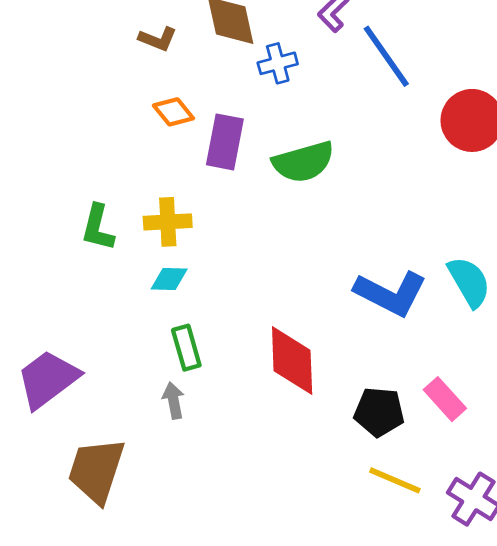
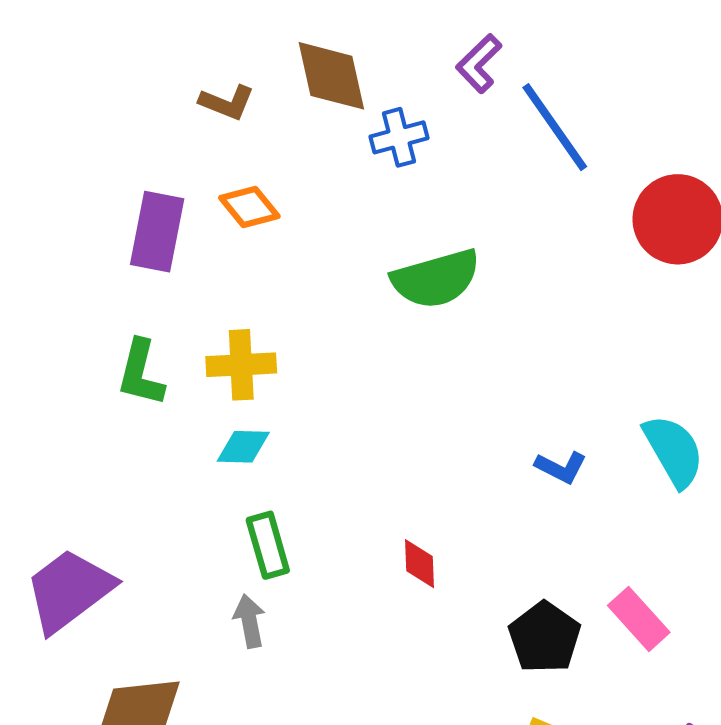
purple rectangle: (225, 142) -> (157, 232), moved
blue L-shape: (391, 293) -> (561, 467), size x0.5
red diamond: (292, 360) -> (419, 564), size x0.5
black pentagon: (379, 412) -> (545, 637), turned 30

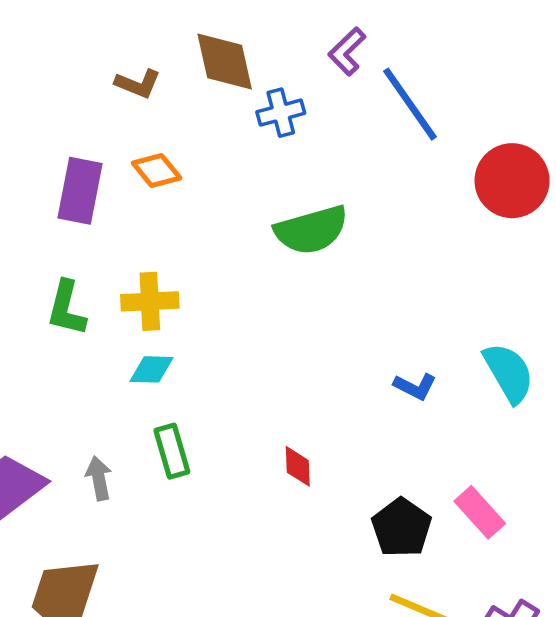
gray arrow: (249, 621) -> (99, 478), moved

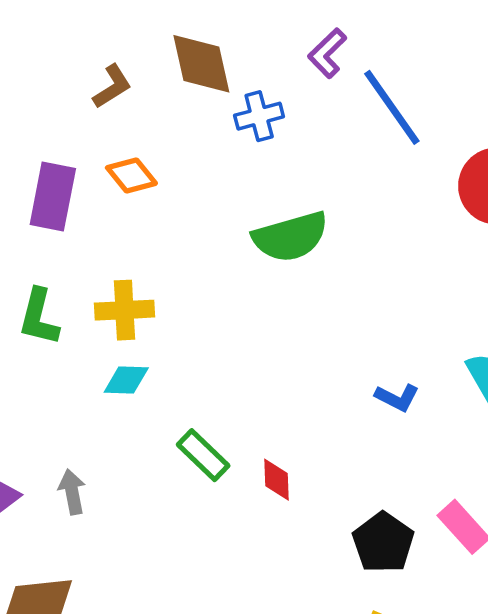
brown L-shape: (138, 84) -> (112, 86), turned -54
green rectangle: (172, 451) -> (203, 455), moved, turned -30

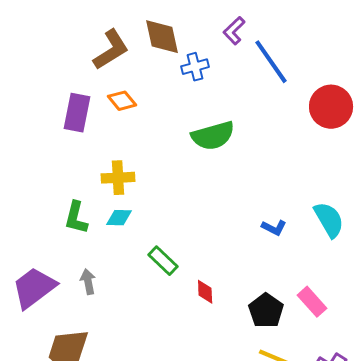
brown L-shape: (112, 86) -> (111, 50), size x1.6
green L-shape: (39, 317) -> (76, 218), moved
red diamond: (277, 480) -> (205, 292), moved

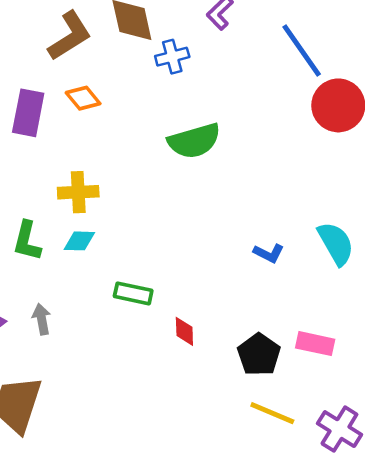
blue line: (271, 62) -> (302, 51), moved
green rectangle: (163, 261) -> (133, 293), turned -32
pink rectangle: (312, 302) -> (315, 344), turned -36

